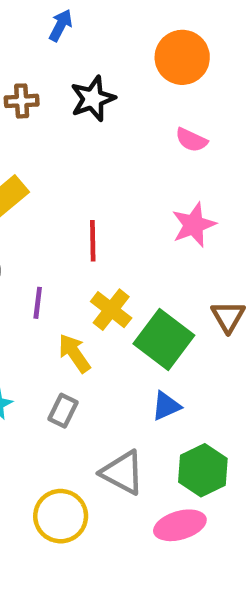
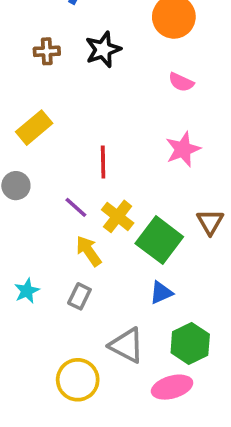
purple line: (38, 303) -> (76, 207), moved, turned -55

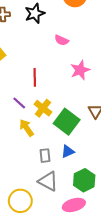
pink semicircle: (181, 82) -> (61, 40), moved
gray rectangle: (79, 296) -> (45, 156), moved, turned -32

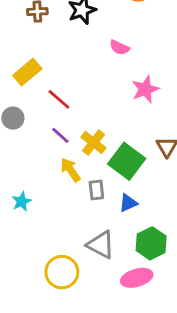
red line: (35, 77) -> (59, 99), moved, turned -48
gray rectangle: (45, 156) -> (96, 190), moved

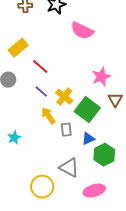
pink semicircle: (119, 48) -> (82, 31), size x1.6
pink star: (145, 89) -> (101, 77), moved
green hexagon: (151, 243) -> (104, 155), moved

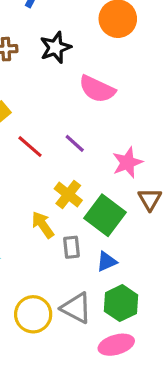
purple line: (41, 92) -> (75, 143), moved
green hexagon: (104, 155) -> (121, 303), moved
yellow circle: (42, 187) -> (33, 314), moved

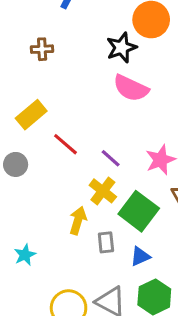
black star: (56, 47) -> (122, 48), moved
purple line: (75, 143) -> (111, 158), moved
yellow arrow: (43, 225) -> (78, 221), turned 52

